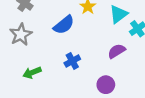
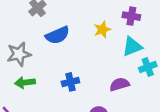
blue semicircle: (64, 25) -> (57, 35), moved
gray star: (21, 35) -> (19, 54), moved

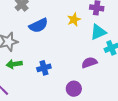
blue cross: (70, 82) -> (44, 68), moved

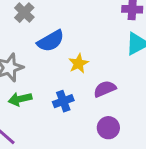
yellow star: (74, 20) -> (78, 63), moved
purple semicircle: (89, 63) -> (105, 89), moved

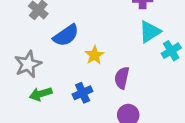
purple semicircle: (105, 89) -> (122, 78), turned -50

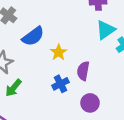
blue cross: (83, 93) -> (61, 84), moved
green arrow: (41, 94) -> (13, 88), turned -30

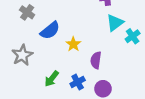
blue cross: (61, 84) -> (78, 82), moved
green arrow: (13, 88) -> (52, 79), moved

